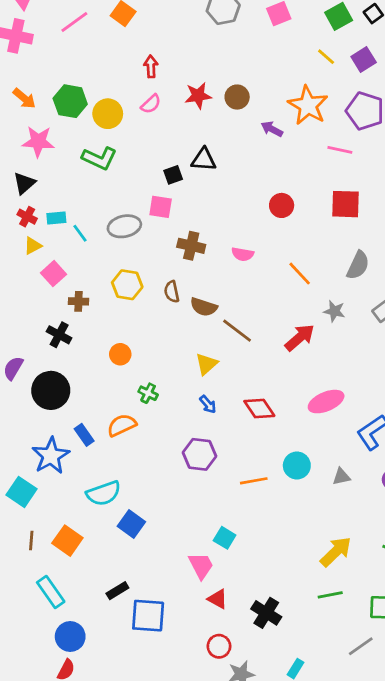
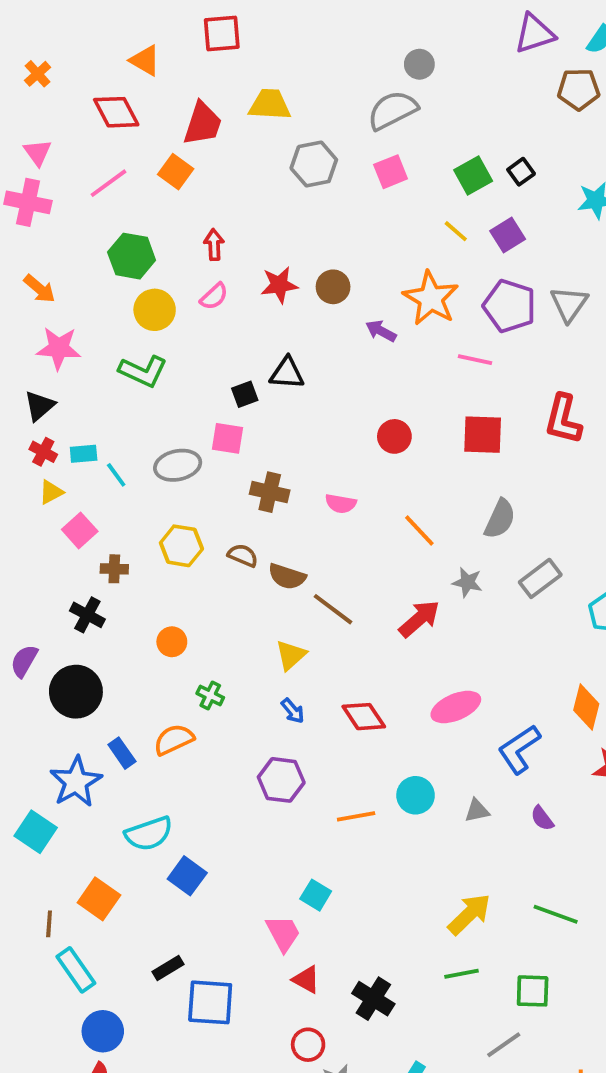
green hexagon: (70, 101) -> (132, 256), moved
brown semicircle: (172, 292) -> (243, 555), turned 125
brown line: (31, 541) -> (49, 924), moved

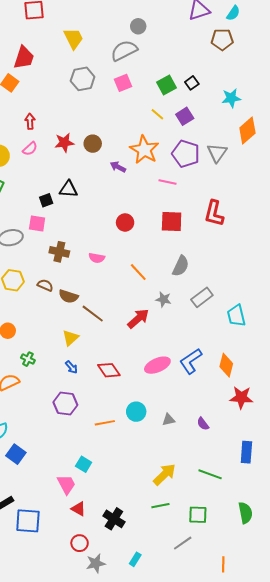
yellow trapezoid: (270, 105) -> (73, 38), moved, turned 60
blue L-shape: (519, 749) -> (191, 361), moved

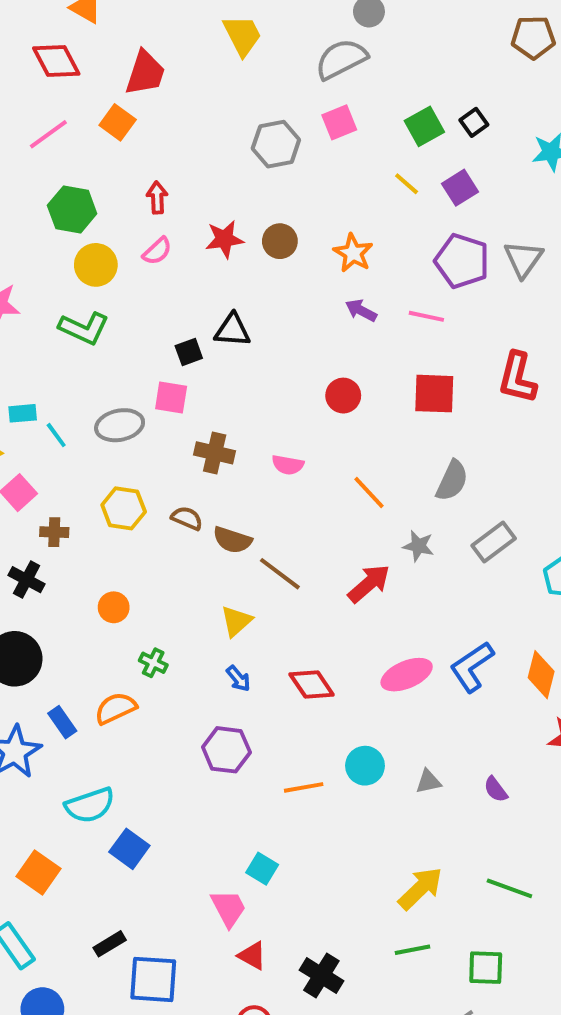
gray hexagon: (83, 79) -> (276, 144), moved
orange star: (144, 150) -> (353, 253), moved, size x0.7
purple arrow: (118, 167) -> (361, 310), moved

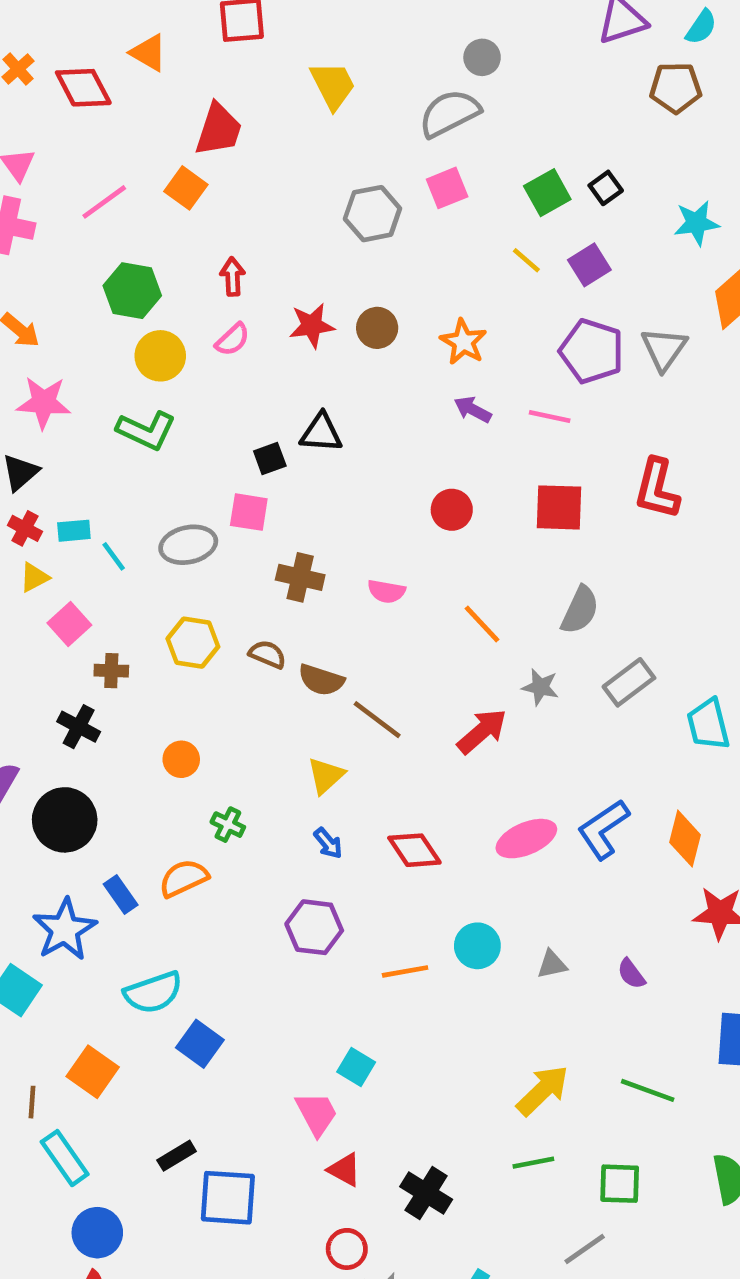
red diamond: (56, 61) -> (83, 88), moved

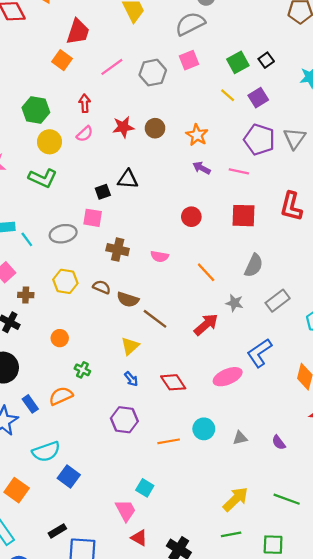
pink line: (104, 202) -> (112, 67), moved
blue L-shape: (603, 829) -> (259, 353), moved

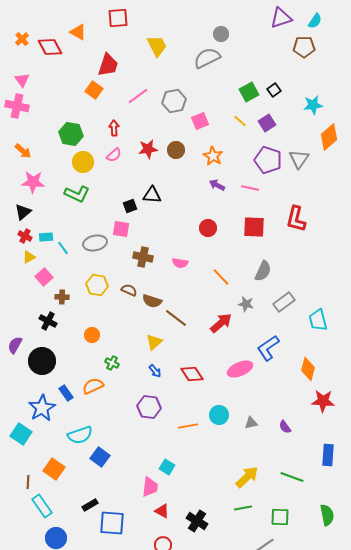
pink square: (189, 60) -> (200, 121), moved
pink trapezoid: (126, 511) -> (150, 487), turned 35

